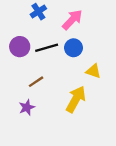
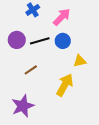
yellow triangle: (93, 71) -> (80, 61), turned -32
purple star: (27, 107) -> (23, 106), moved, size x1.6

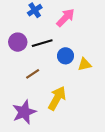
blue circle: (63, 41) -> (65, 56), moved
yellow arrow: (65, 85) -> (57, 98), moved

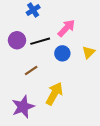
pink arrow: (65, 18) -> (66, 28), moved
yellow triangle: (85, 64) -> (89, 52), moved, turned -32

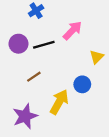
blue circle: (62, 53) -> (82, 84), moved

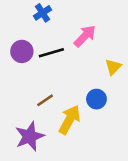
brown line: (34, 77) -> (45, 100), moved

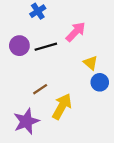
yellow triangle: (113, 67) -> (91, 63), moved, turned -35
blue circle: (96, 99) -> (100, 82), moved

